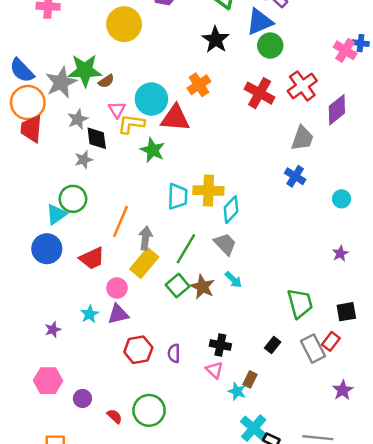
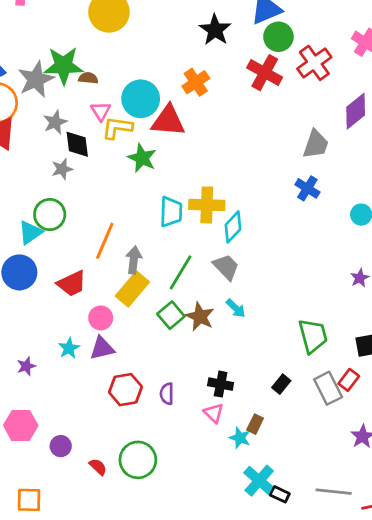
brown semicircle: (106, 81) -> (88, 78), turned -140
red cross: (302, 86) -> (314, 63), moved
red cross: (260, 93) -> (265, 73), moved

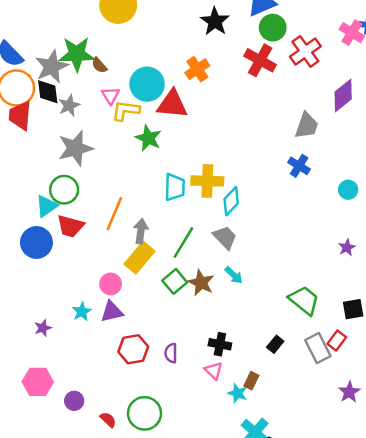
brown semicircle: (88, 78) -> (99, 65), turned -138
black diamond: (77, 144) -> (48, 92), moved
gray star: (62, 169) -> (75, 148), size x1.8
red trapezoid: (72, 283) -> (70, 226), moved, turned 40
green trapezoid: (313, 336) -> (304, 300), turned -36

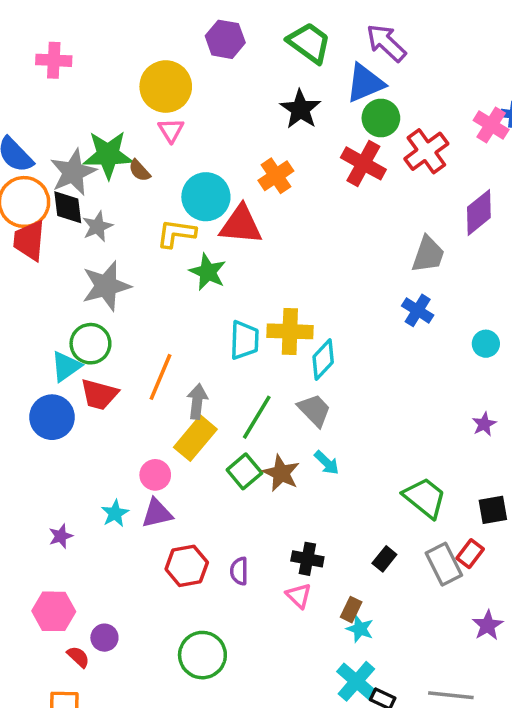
pink triangle: (111, 95) -> (171, 130), moved
cyan star: (238, 393) -> (360, 629), moved
red semicircle: (108, 420) -> (78, 657), moved

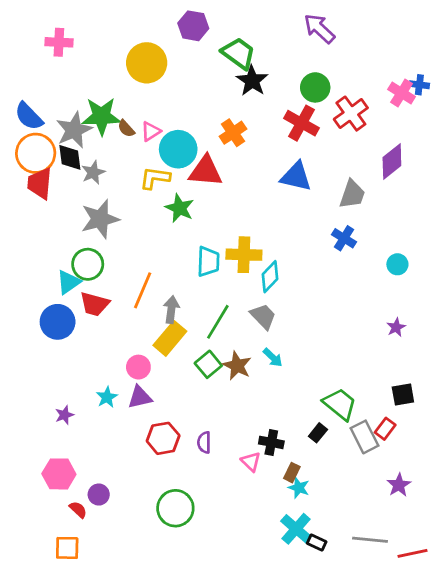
green trapezoid: (309, 43) -> (238, 53), moved
blue triangle: (365, 83) -> (296, 177), moved, turned 36
pink triangle: (171, 130) -> (151, 131), moved, turned 30
green trapezoid: (425, 498) -> (340, 404), moved
black cross: (307, 559) -> (271, 442), moved

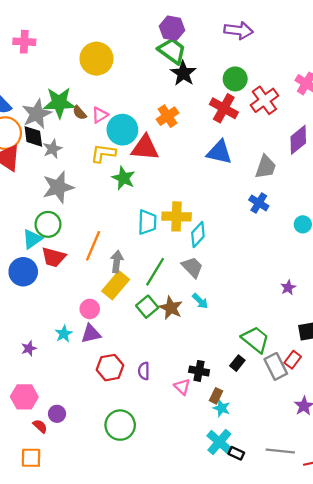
purple hexagon: (193, 26) -> (172, 28), moved
purple arrow: (319, 29) -> (239, 30), turned 144
purple star: (396, 327) -> (288, 288), moved

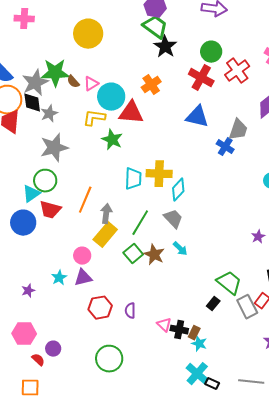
blue cross: (259, 203) -> (225, 147), moved
black cross: (199, 371) -> (179, 330), moved

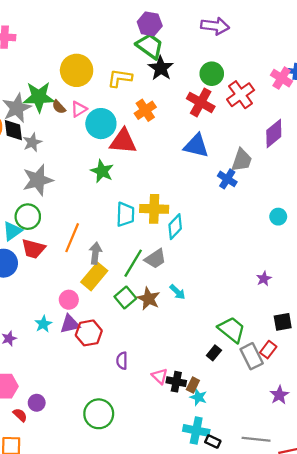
yellow circle: (88, 34) -> (77, 70), moved
yellow L-shape: (94, 118) -> (120, 78), moved
gray trapezoid: (173, 219) -> (155, 259), moved, turned 100
red hexagon: (100, 308) -> (89, 333), moved
cyan cross: (197, 374) -> (196, 430), turned -30

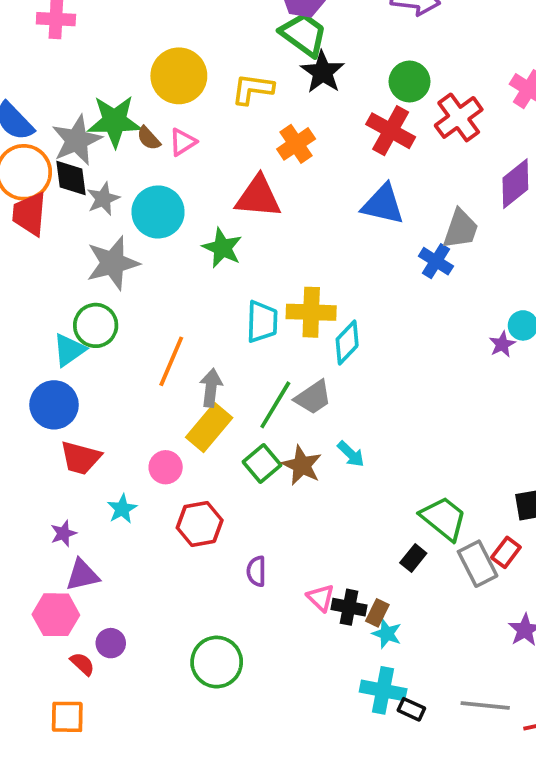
cyan circle: (101, 124) -> (158, 212), moved
red trapezoid: (33, 249) -> (80, 458), moved
purple star: (264, 279) -> (502, 344), moved
purple triangle: (70, 324) -> (82, 575), moved

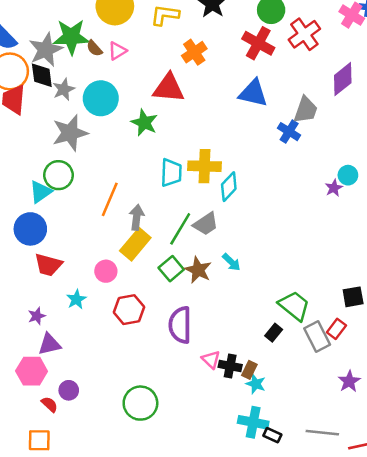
purple semicircle: (256, 571) -> (180, 325), moved, size x1.8

